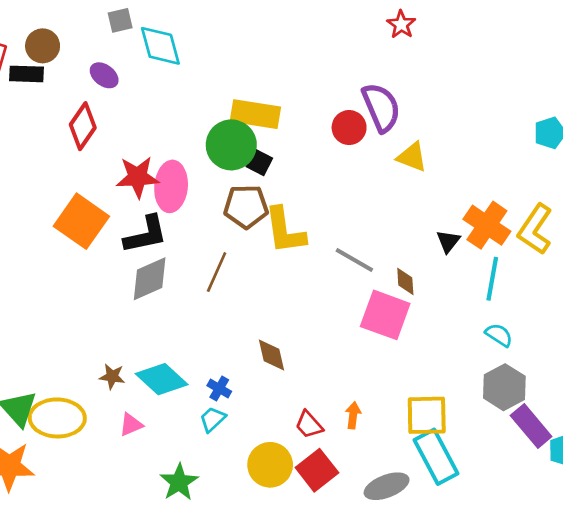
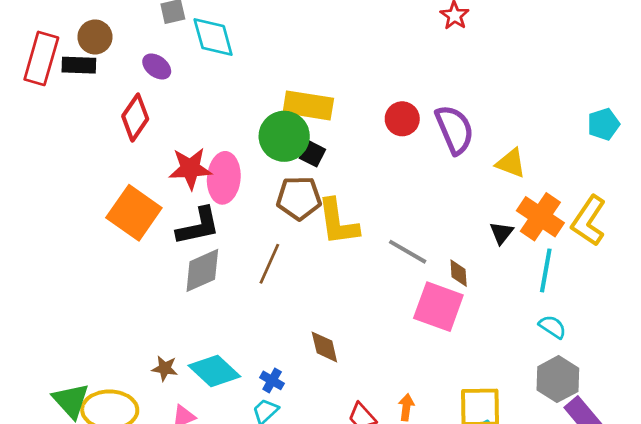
purple semicircle: (381, 107) -> (455, 130), moved
yellow triangle: (412, 157) -> (511, 163), moved

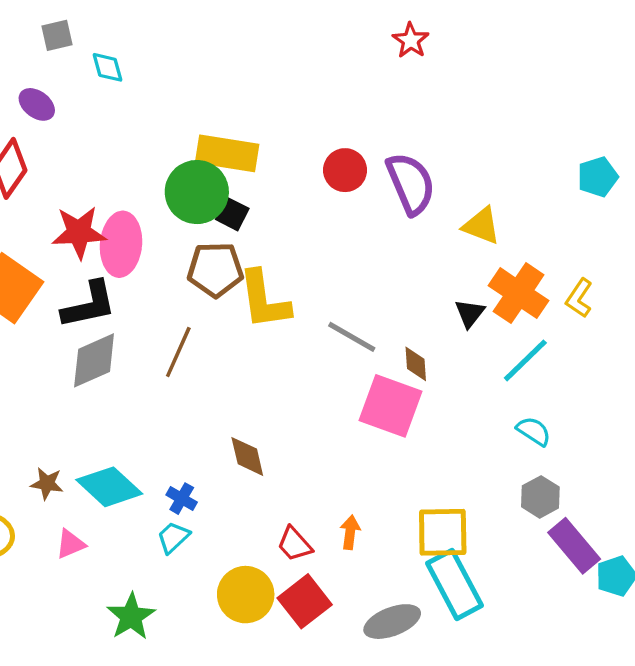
cyan diamond: (213, 37) -> (108, 67), size x0.6
yellow L-shape: (589, 221) -> (579, 298), size x0.6
cyan line: (546, 270) -> (525, 360), turned 36
gray hexagon: (558, 379) -> (540, 497), size x0.7

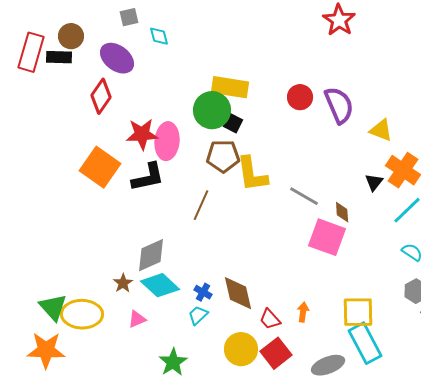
red star: (411, 40) -> (339, 20), size x1.5
purple ellipse: (37, 104) -> (117, 58), size x1.6
gray diamond: (94, 360) -> (151, 255), moved
brown diamond: (247, 456) -> (238, 293), moved, size x1.4
brown star: (47, 483) -> (123, 283), turned 30

